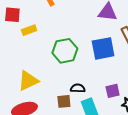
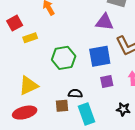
red square: (12, 15) -> (15, 23), turned -35
purple square: (113, 91) -> (107, 81), moved

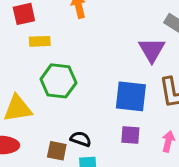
purple triangle: (105, 22) -> (152, 50), turned 36
green hexagon: (64, 58) -> (58, 81), moved

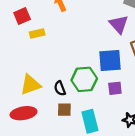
green hexagon: (58, 81) -> (84, 79), moved
black semicircle: (81, 139) -> (60, 88), moved, turned -120

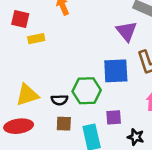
red square: (22, 16) -> (20, 19), turned 35
black semicircle: (60, 88) -> (59, 100), turned -72
purple square: (115, 88) -> (114, 117), moved

